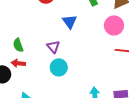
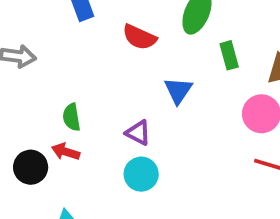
purple triangle: (53, 47) -> (138, 133), turned -32

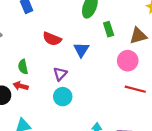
red semicircle: (139, 37) -> (52, 39), moved
purple triangle: (138, 133) -> (60, 74), turned 48

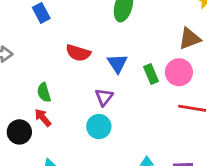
green rectangle: (109, 29) -> (151, 74), moved
purple triangle: (60, 74) -> (104, 97), moved
red arrow: (21, 86) -> (43, 118), turned 40

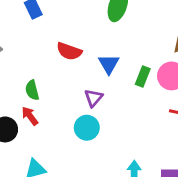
green rectangle: (151, 74) -> (143, 76), turned 42

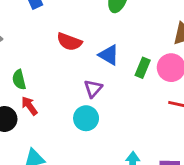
blue triangle: (109, 64) -> (109, 55), turned -30
green semicircle: (32, 90) -> (19, 80), moved

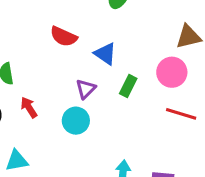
green rectangle: (143, 68) -> (128, 86), moved
red arrow: (29, 106) -> (29, 107), moved

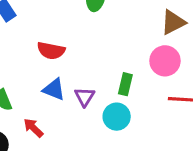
blue triangle: (105, 54) -> (54, 89), moved
cyan circle: (76, 121) -> (117, 117), moved

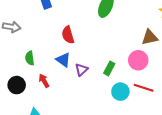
red semicircle: (51, 51) -> (68, 35), turned 48
cyan circle: (117, 117) -> (120, 92), moved

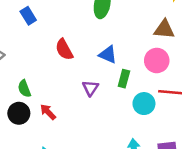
brown triangle: (150, 37) -> (164, 29), turned 30
blue triangle: (63, 60) -> (108, 55), moved
black circle: (17, 85) -> (19, 113), moved

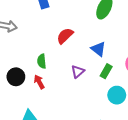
red semicircle: (64, 50) -> (65, 36), turned 60
green semicircle: (24, 89) -> (42, 61), moved

